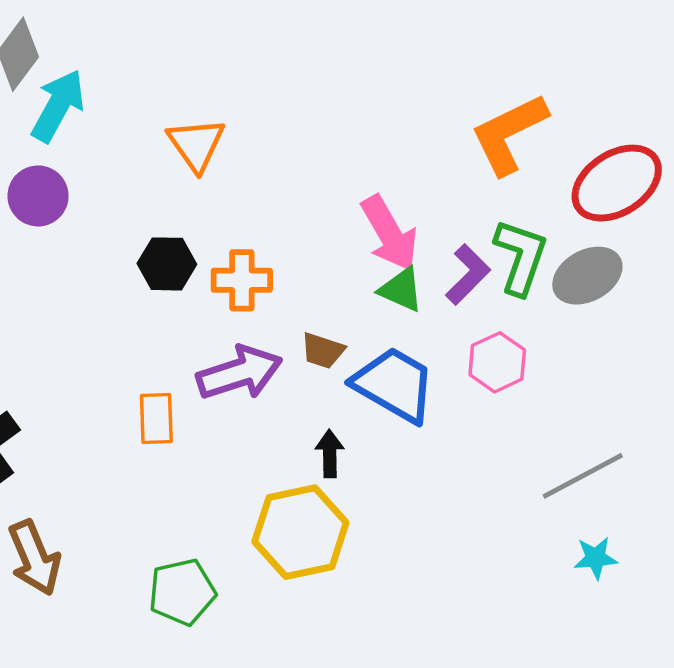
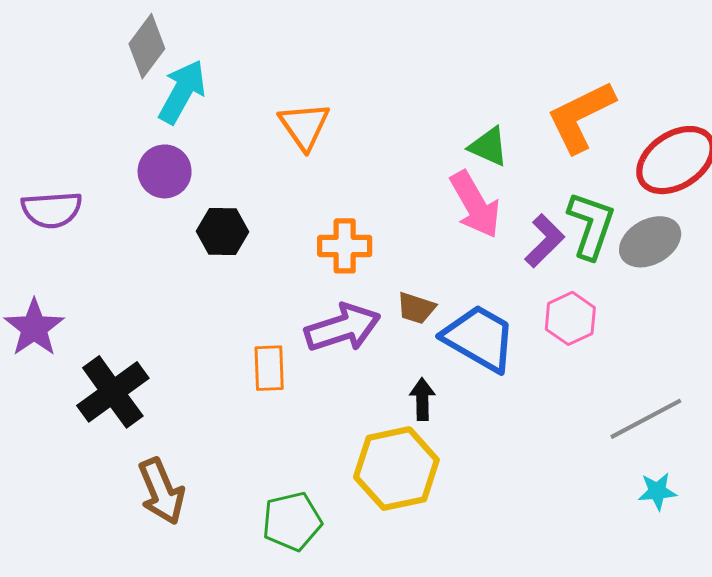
black hexagon: (167, 264) -> (223, 231), moved
green triangle: (401, 290) -> (489, 147), moved

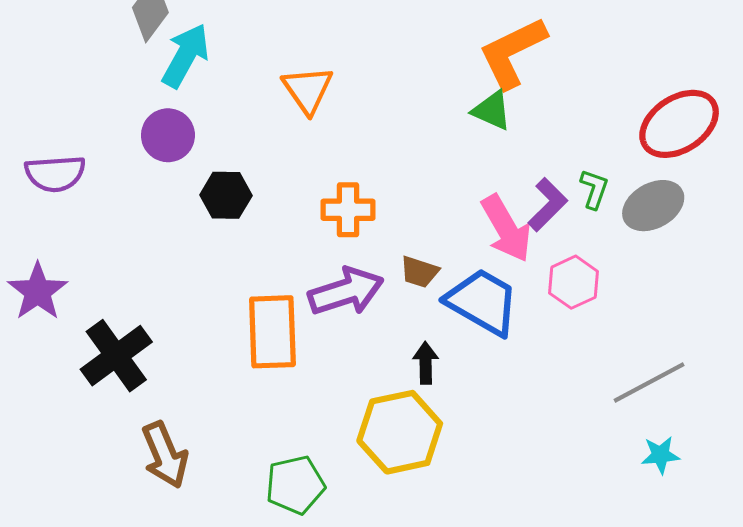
orange L-shape: (581, 117) -> (512, 52), moved
pink arrow: (475, 205) -> (506, 228), moved
green L-shape: (591, 225) -> (594, 189), size x0.6
orange rectangle: (269, 368) -> (272, 332), size x1.6

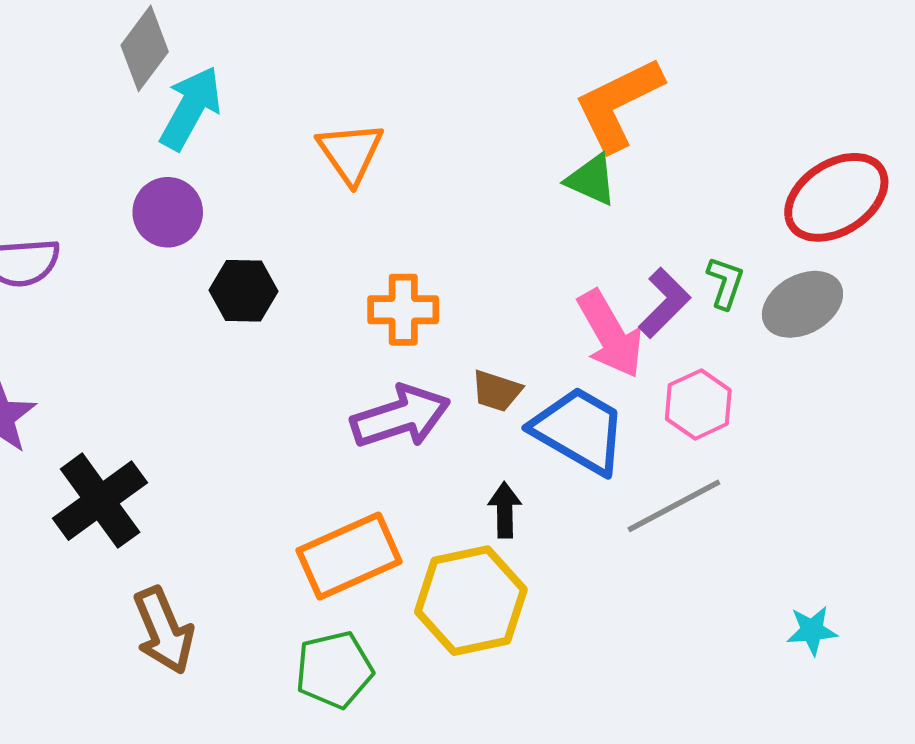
orange rectangle: (272, 332) -> (349, 556), moved, turned 68
gray line: (649, 383) -> (674, 506), moved

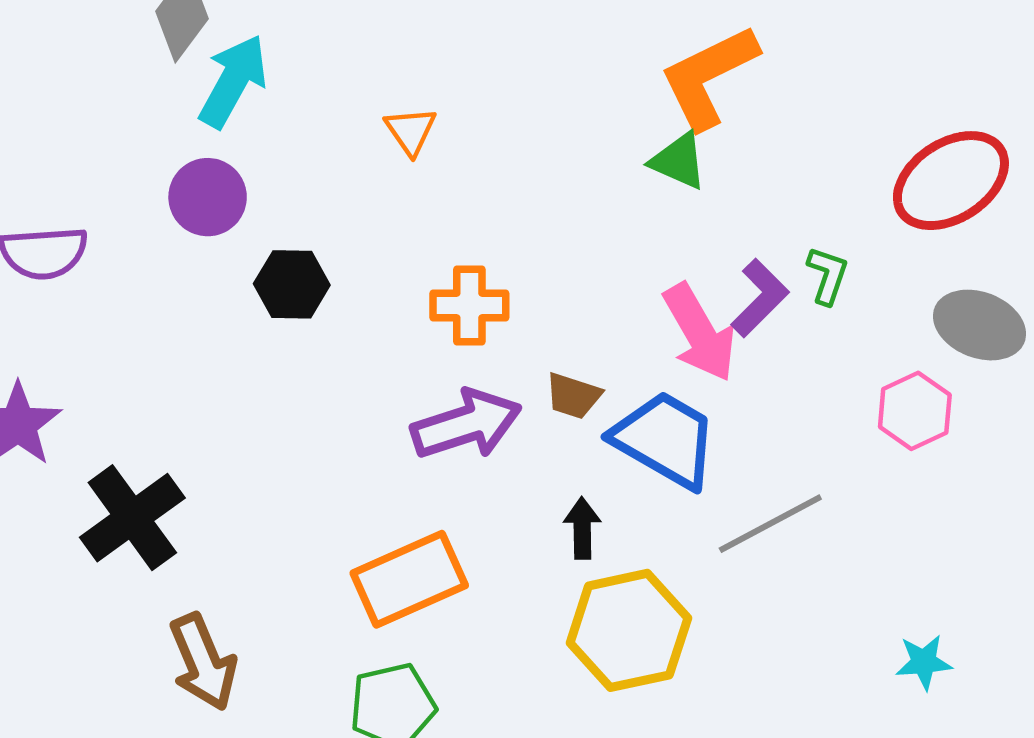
orange triangle: (350, 153) -> (411, 131), size x0.7
gray ellipse: (802, 304) -> (980, 325), moved, turned 50
pink hexagon: (698, 404) -> (915, 411), moved
yellow hexagon: (471, 601) -> (629, 630), moved

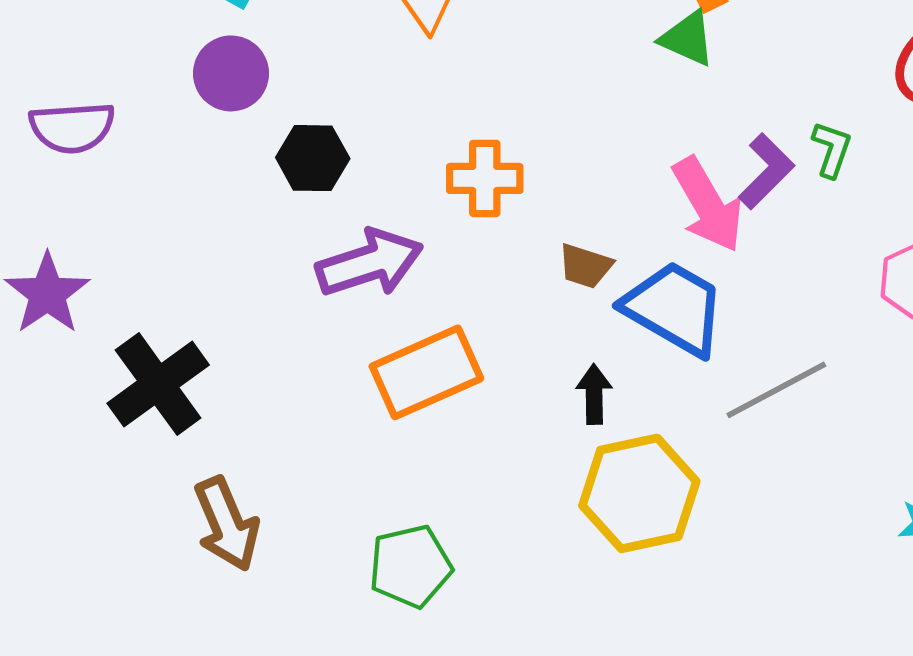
purple arrow: (466, 424) -> (370, 263), moved
orange rectangle: (409, 579) -> (426, 372), moved

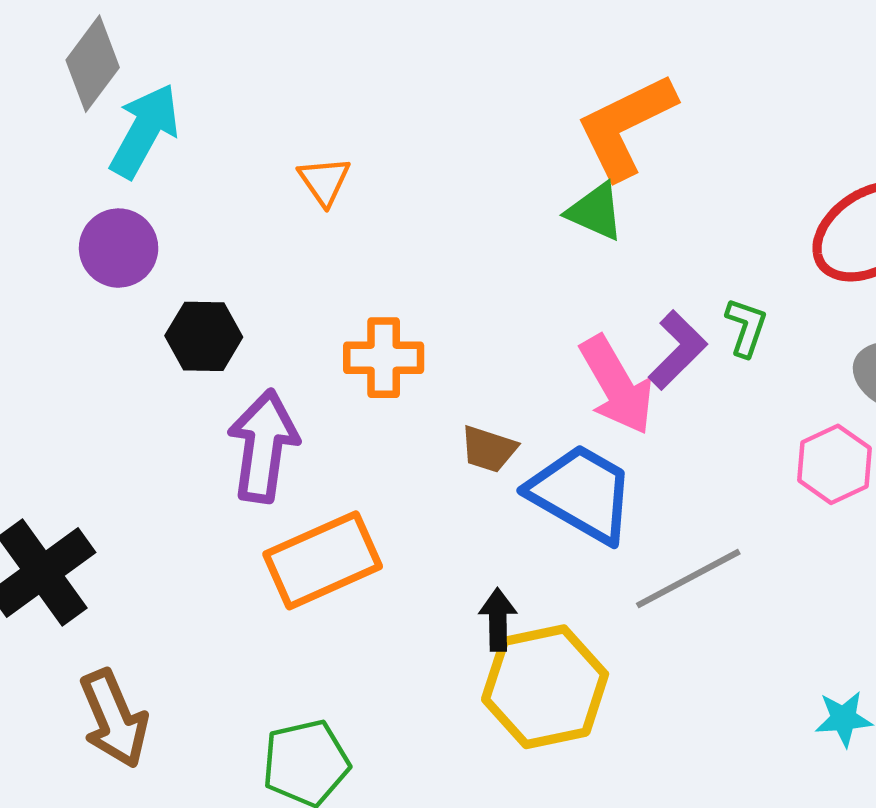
purple arrow: (370, 263) -> (263, 446), turned -64
black arrow: (594, 394) -> (498, 620), moved

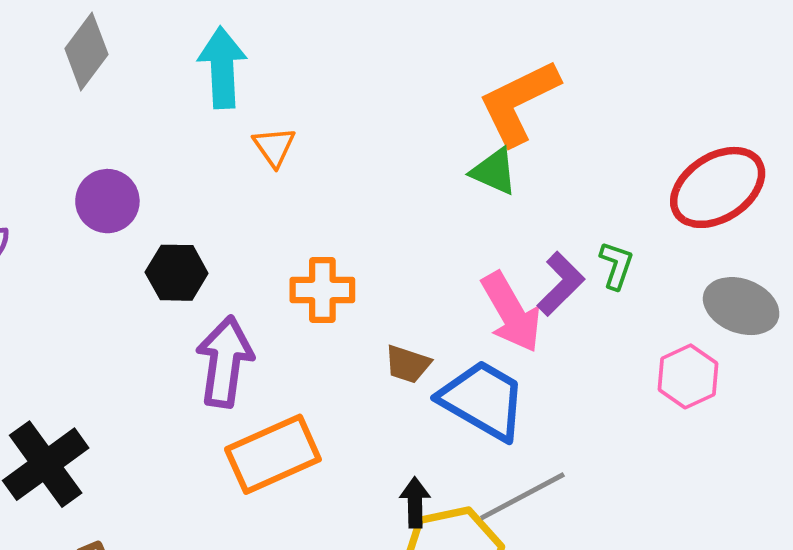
cyan arrow: (144, 131) -> (222, 68), moved, turned -32
gray line: (688, 579) -> (522, 496), moved

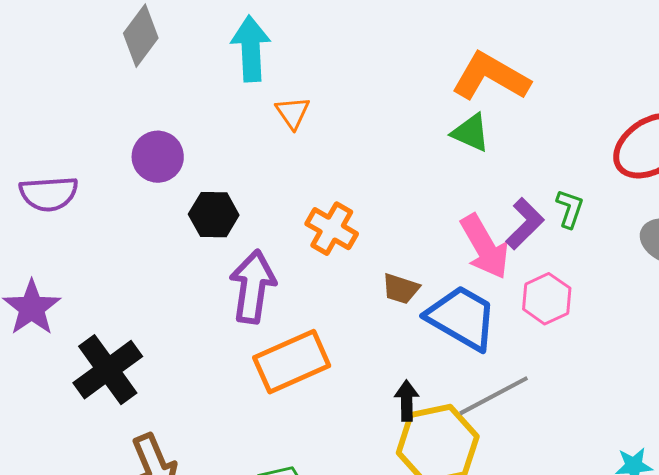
orange L-shape: (519, 102) -> (491, 77), turned 56
orange cross: (322, 290) -> (332, 229), turned 30
pink hexagon: (688, 376) -> (547, 299), moved

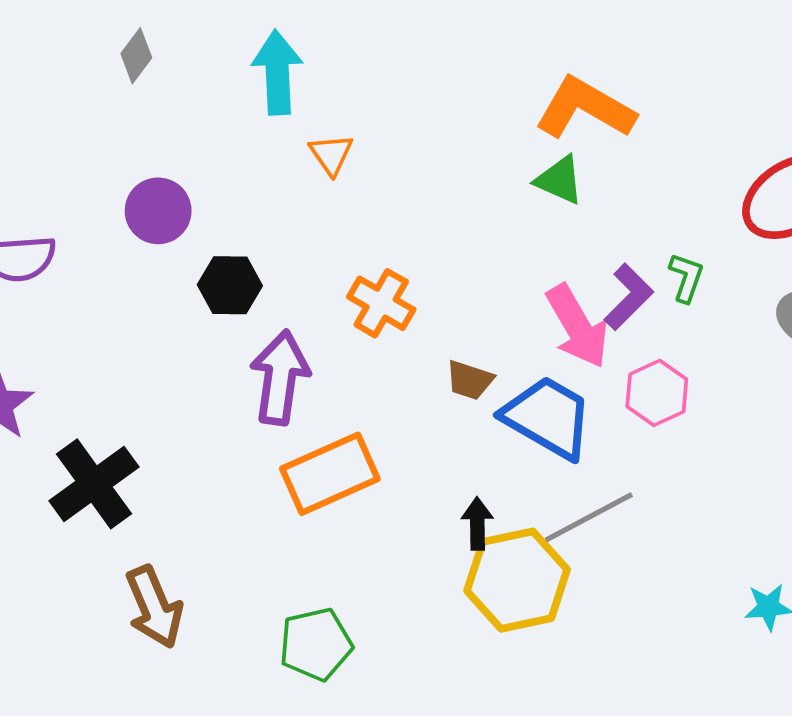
gray diamond: (141, 36) -> (136, 56), size x0.7

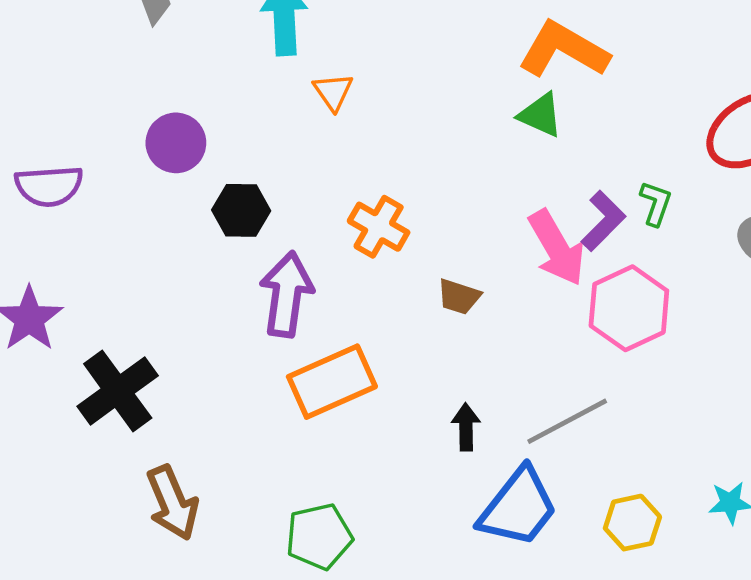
pink hexagon: (657, 393) -> (629, 308), size x1.4
blue trapezoid: (548, 417) -> (518, 507), moved, turned 98
yellow hexagon: (517, 580) -> (632, 523), moved, size x0.6

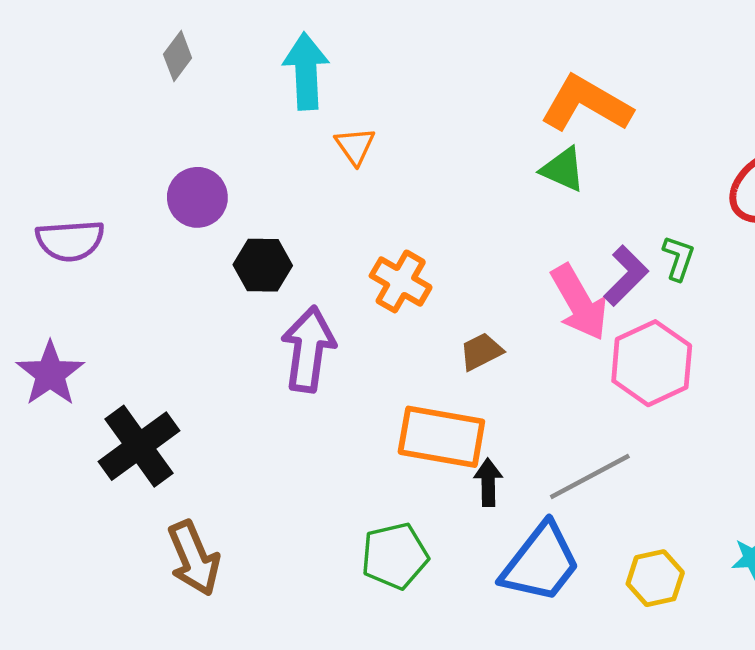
brown trapezoid: (459, 297) -> (481, 352), turned 135
orange rectangle: (332, 382) -> (441, 437), moved, turned 34
green pentagon: (319, 537) -> (395, 556), moved

